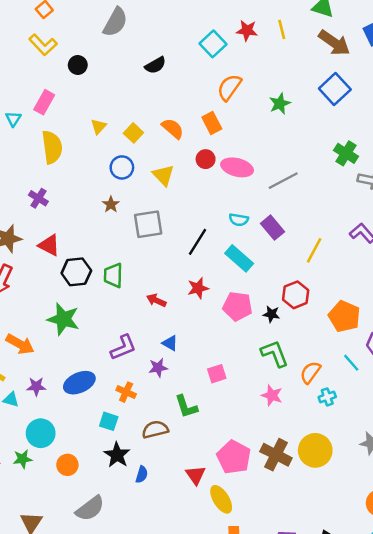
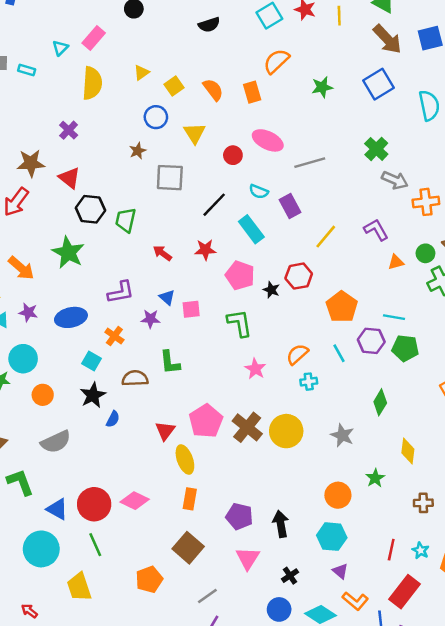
red circle: (206, 159) -> (233, 155), moved
green L-shape: (275, 354) -> (240, 323), moved
pink square: (217, 374) -> (191, 309), moved

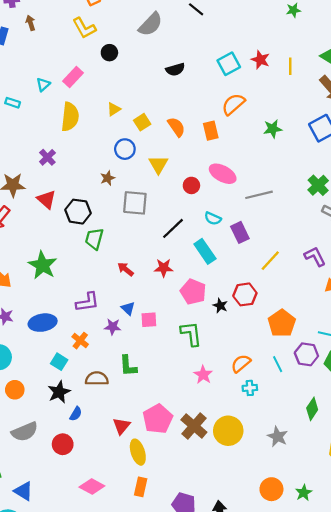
black hexagon: (90, 209) -> (78, 212), moved
green star: (375, 478) -> (304, 493), moved
red circle: (94, 504) -> (63, 444), moved, size x0.7

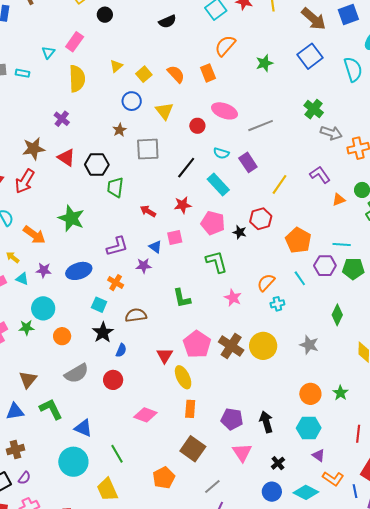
pink square: (149, 320) -> (175, 237), moved
green L-shape: (128, 366) -> (182, 298), moved

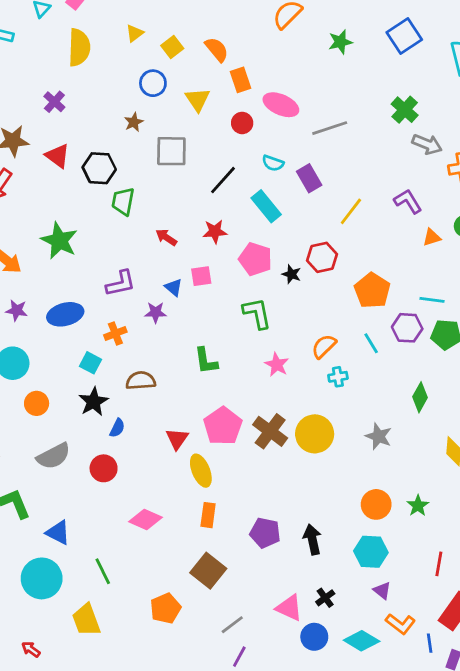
orange rectangle: (208, 73) -> (241, 80), moved
orange cross: (116, 283) -> (115, 333), turned 35
pink triangle: (242, 453) -> (289, 608), moved, turned -35

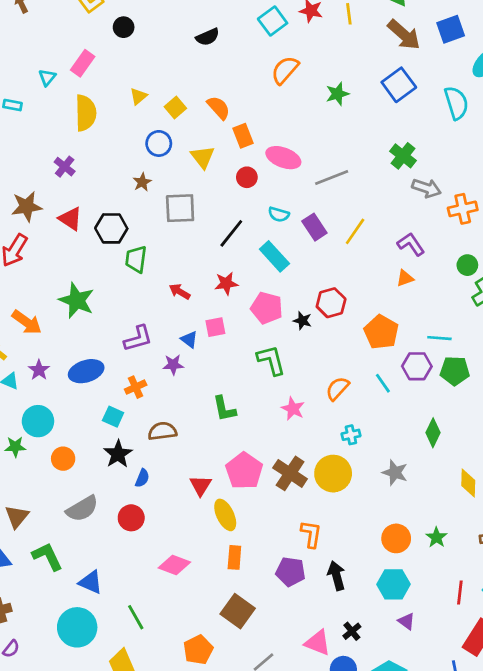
yellow line: (351, 211) -> (355, 231), moved
orange triangle: (432, 237) -> (405, 278), moved
purple star: (17, 310) -> (39, 370), turned 30
cyan cross: (338, 377) -> (351, 435), moved
orange L-shape: (400, 624) -> (311, 534), moved, turned -116

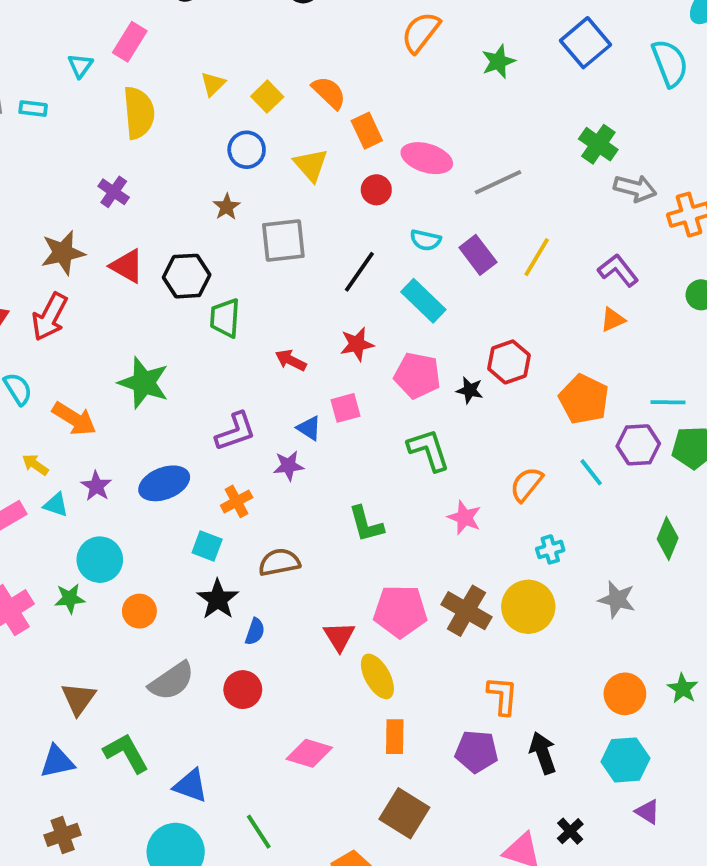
pink pentagon: (244, 471) -> (400, 611), turned -30

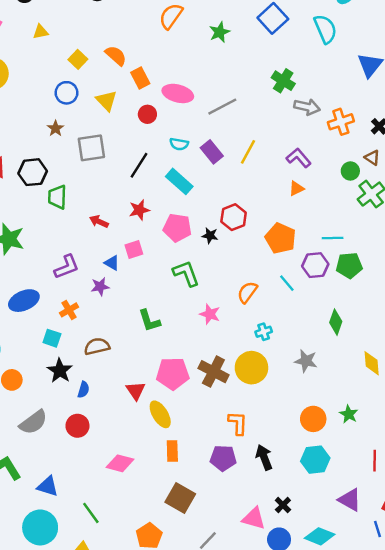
yellow triangle: (213, 84) -> (41, 32), moved, turned 35
purple triangle: (648, 812) -> (350, 500), moved, size x1.5

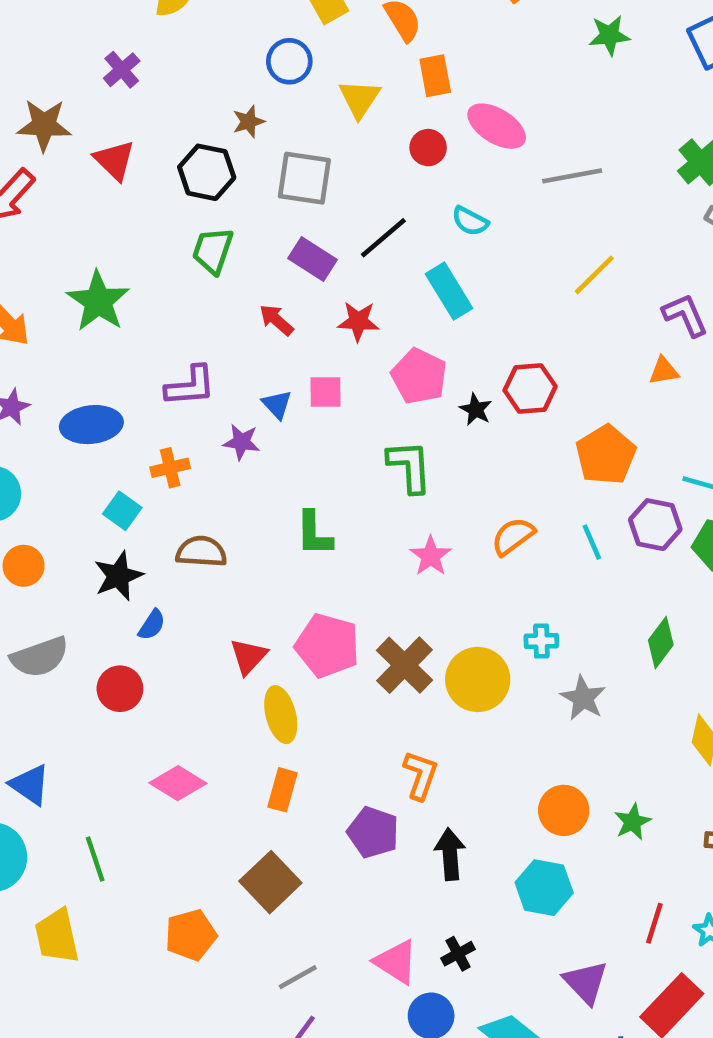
purple rectangle: (212, 152) -> (313, 259), moved, turned -35
black hexagon: (33, 172) -> (207, 172), moved
cyan cross: (264, 332) -> (541, 641), moved

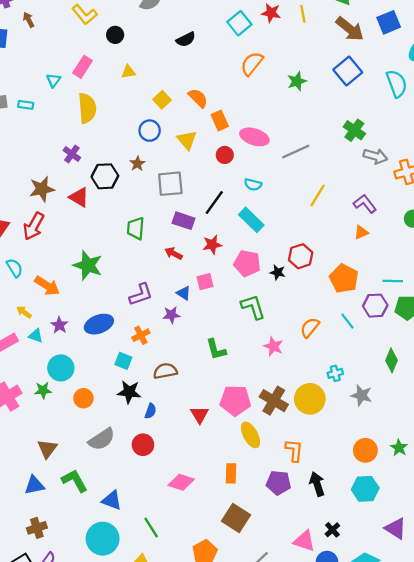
black hexagon: (207, 172) -> (105, 176), moved
black star: (118, 576) -> (129, 392), turned -30
yellow ellipse: (281, 715) -> (251, 435), moved

